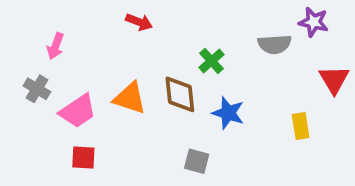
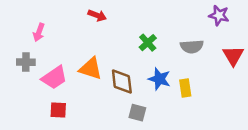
gray semicircle: (275, 44) -> (192, 47), moved
gray cross: (37, 89) -> (26, 62), turned -30
brown diamond: (180, 94) -> (122, 82), moved
yellow rectangle: (301, 126) -> (185, 88), moved

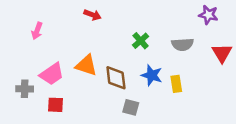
gray cross: (26, 62) -> (25, 89), moved

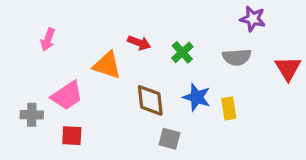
red arrow: (92, 15) -> (139, 43), moved
purple star: (208, 15) -> (253, 19), moved
orange triangle: (86, 65) -> (107, 65), moved

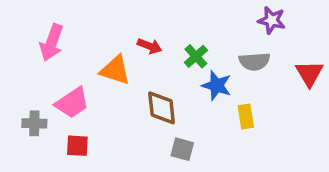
pink arrow: (48, 40) -> (52, 43), size x1.5
blue star: (197, 97) -> (217, 86), moved

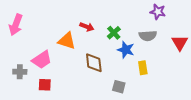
pink arrow: (52, 43) -> (16, 25), moved
gray square: (182, 149) -> (119, 87), moved

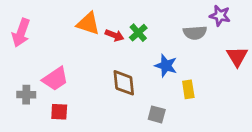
purple star: (158, 12) -> (220, 16), moved
green cross: (114, 33) -> (138, 33), moved
gray semicircle: (148, 36) -> (195, 33), moved
orange triangle: (67, 41) -> (88, 23), moved

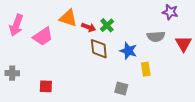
gray semicircle: (195, 33) -> (156, 36), moved
pink trapezoid: (55, 79) -> (43, 36), moved
brown diamond: (124, 83) -> (99, 49), moved
gray cross: (26, 95) -> (12, 73), moved

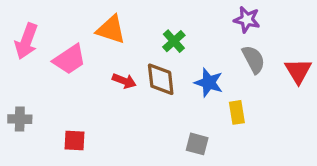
purple star: (170, 12) -> (247, 20), moved
red arrow: (89, 27) -> (124, 81), moved
gray semicircle: (156, 36) -> (253, 59), turned -114

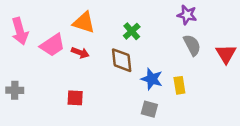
pink arrow: (26, 41) -> (20, 31), turned -36
red arrow: (124, 81) -> (80, 53), moved
blue star: (209, 83) -> (152, 79), moved
red square: (74, 141) -> (75, 98), moved

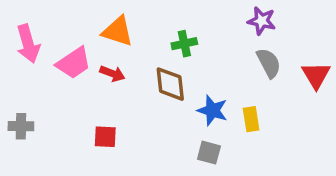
green cross: (132, 31) -> (184, 44), turned 30

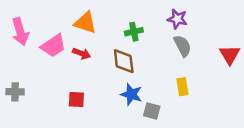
purple star: (262, 21) -> (177, 19), moved
gray semicircle: (269, 63) -> (182, 46), moved
blue star: (212, 110) -> (131, 94), moved

